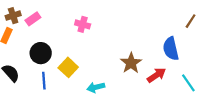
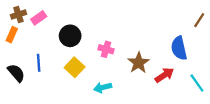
pink cross: (83, 24) -> (106, 49), moved
black circle: (41, 53) -> (70, 36), moved
blue line: (44, 81) -> (39, 63), moved

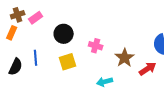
yellow square: (75, 67) -> (68, 62), turned 30
black semicircle: (16, 73) -> (16, 67), turned 66
cyan arrow: (103, 87) -> (105, 82), moved

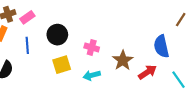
blue line: (36, 58) -> (27, 45), moved
cyan arrow: (105, 82) -> (92, 75), moved

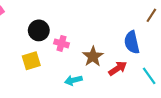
black circle: (57, 35) -> (39, 30), moved
cyan arrow: (92, 75) -> (73, 80), moved

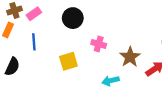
black circle: (39, 30) -> (73, 18), moved

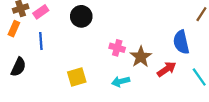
pink cross: (99, 44) -> (117, 48), moved
yellow square: (68, 61) -> (77, 77), moved

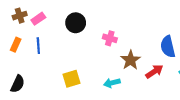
orange rectangle: (14, 29) -> (16, 45), moved
pink cross: (117, 48) -> (110, 38), moved
black semicircle: (18, 67) -> (18, 84), moved

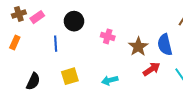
blue line: (38, 46) -> (56, 44), moved
brown star: (131, 60) -> (138, 47), moved
black semicircle: (18, 84) -> (33, 81), moved

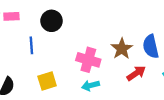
pink rectangle: (37, 17) -> (11, 16), turned 32
pink cross: (108, 36) -> (88, 60), moved, size x1.5

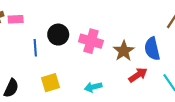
black circle: (52, 21) -> (58, 35), moved
pink cross: (88, 60) -> (91, 41), moved

